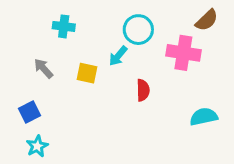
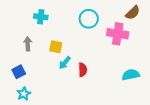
cyan arrow: (118, 56) -> (65, 63), moved
gray arrow: (43, 68) -> (28, 44), turned 40
red semicircle: (143, 90) -> (83, 70), moved

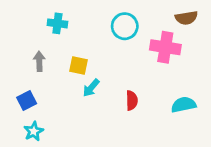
brown semicircle: (133, 13) -> (186, 18), turned 35
red semicircle: (83, 70) -> (132, 100), moved

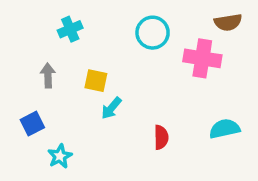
cyan cross: (57, 23) -> (70, 29), turned -30
red semicircle: (132, 100) -> (161, 137), moved
cyan star: (34, 131) -> (60, 156), moved

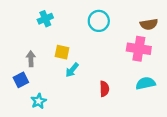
brown semicircle: (228, 22) -> (149, 24), moved
pink cross: (202, 58) -> (139, 49), moved
gray arrow: (48, 76) -> (31, 59), moved

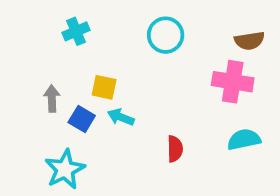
cyan arrow: (72, 70) -> (121, 117), turned 72
blue square: (21, 80) -> (82, 119), moved, turned -32
cyan star: (39, 101) -> (65, 169), size x1.5

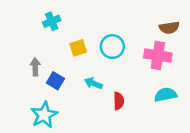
cyan circle: (166, 35) -> (112, 47), moved
yellow square: (104, 87) -> (78, 48), moved, turned -30
cyan arrow: (121, 117) -> (93, 83), moved

